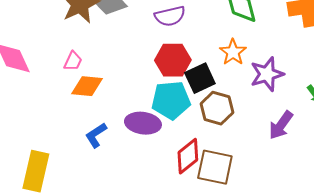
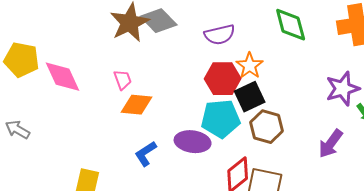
orange star: (233, 52) -> (250, 66), moved
pink trapezoid: (73, 61) -> (123, 80), turned -45
purple star: (267, 74) -> (343, 89), moved

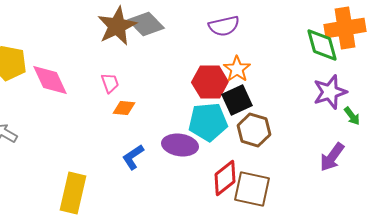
green diamond: (291, 25) -> (322, 45), moved
purple semicircle: (220, 35) -> (224, 26), moved
orange diamond: (137, 105) -> (124, 108), size x0.7
purple arrow: (331, 144) -> (332, 157), moved

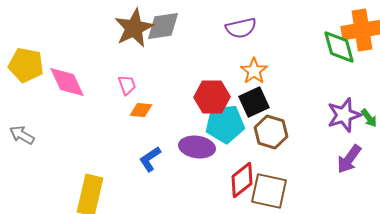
gray diamond: (146, 24) -> (163, 26), turned -54
red hexagon: (210, 82) -> (212, 97), moved
purple star: (330, 92) -> (344, 115), moved

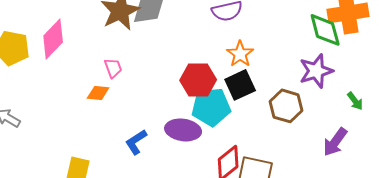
pink diamond: (67, 82) -> (53, 39), moved, turned 69
orange diamond: (141, 110) -> (98, 93), moved
purple star: (344, 115) -> (316, 71), moved
brown hexagon: (271, 132) -> (286, 106), moved

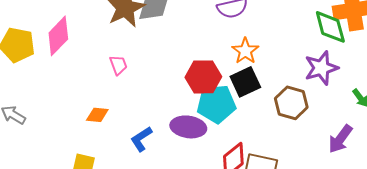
orange diamond: (98, 93) -> (97, 115), moved

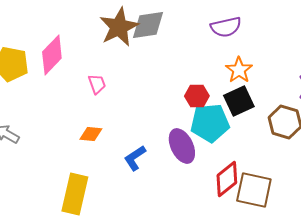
pink trapezoid: (118, 65) -> (97, 84), moved
red hexagon: (203, 77) -> (197, 96), size x0.7
purple ellipse: (188, 127) -> (182, 146), turned 56

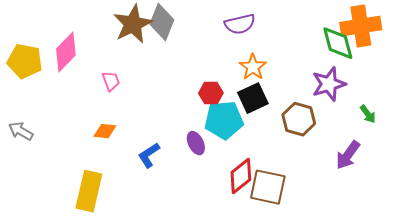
gray diamond: (148, 25) -> (162, 22), turned -60
purple ellipse: (182, 146) -> (196, 143), size x0.7

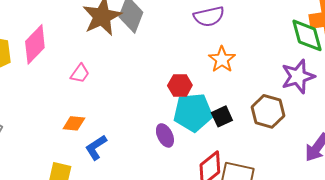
pink trapezoid: (111, 81) -> (80, 73), turned 55
black square: (253, 98) -> (222, 116), moved, size x0.7
blue L-shape: (149, 155) -> (96, 147), moved

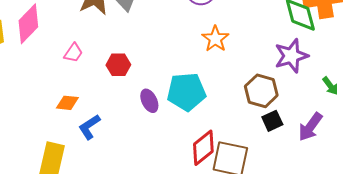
red hexagon: (180, 85) -> (118, 65), moved
black square: (222, 116) -> (272, 121), moved
purple ellipse: (165, 135) -> (149, 101), moved

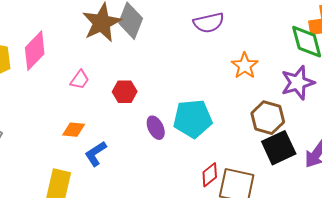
orange star: (215, 39) -> (245, 66), moved
black square: (272, 121) -> (279, 148), size x1.6
red diamond: (203, 148) -> (210, 175), size x0.7

